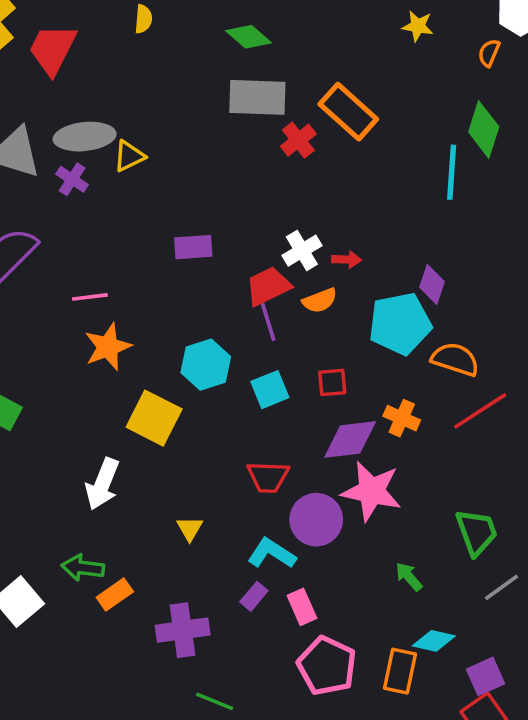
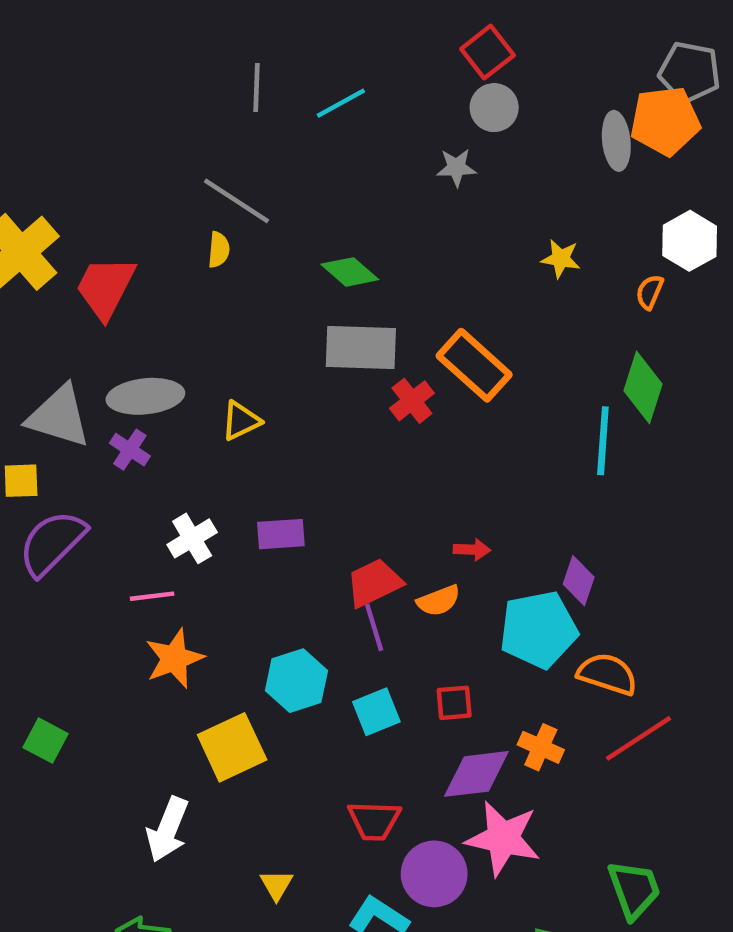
yellow triangle: (129, 156) -> (241, 421), moved
white cross: (302, 251) -> (192, 538), moved
yellow square: (154, 418) -> (232, 747), turned 38

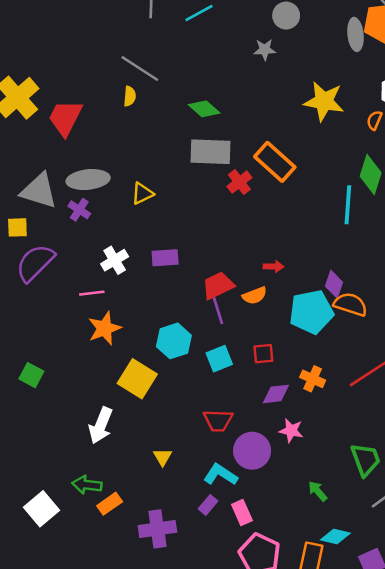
yellow star: (561, 259) -> (324, 101), size x1.8
orange semicircle: (607, 674) -> (350, 304), moved
yellow square: (232, 747) -> (137, 379), turned -33
purple diamond: (476, 774) -> (276, 394), size x0.7
pink star: (503, 838) -> (291, 431), size x0.6

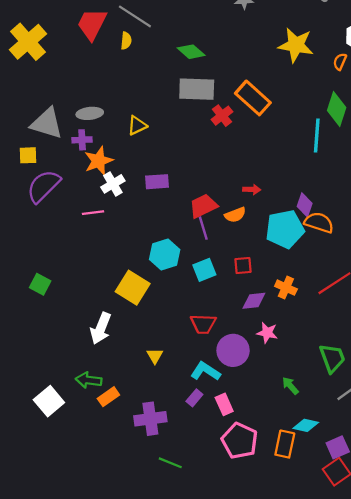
red trapezoid: (65, 118) -> (92, 24), moved
gray ellipse: (88, 180) -> (90, 113), size x0.7
purple cross: (79, 210) -> (82, 140), turned -36
orange star: (104, 328) -> (99, 161), moved

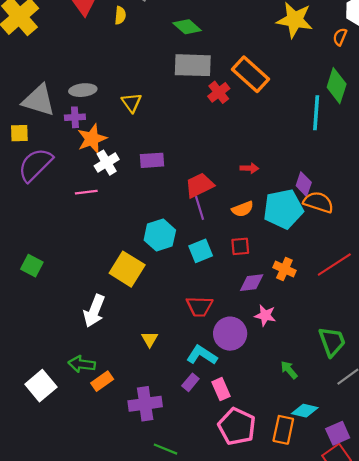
yellow triangle: (137, 126) -> (132, 103), turned -40
orange semicircle: (235, 215) -> (243, 209), moved

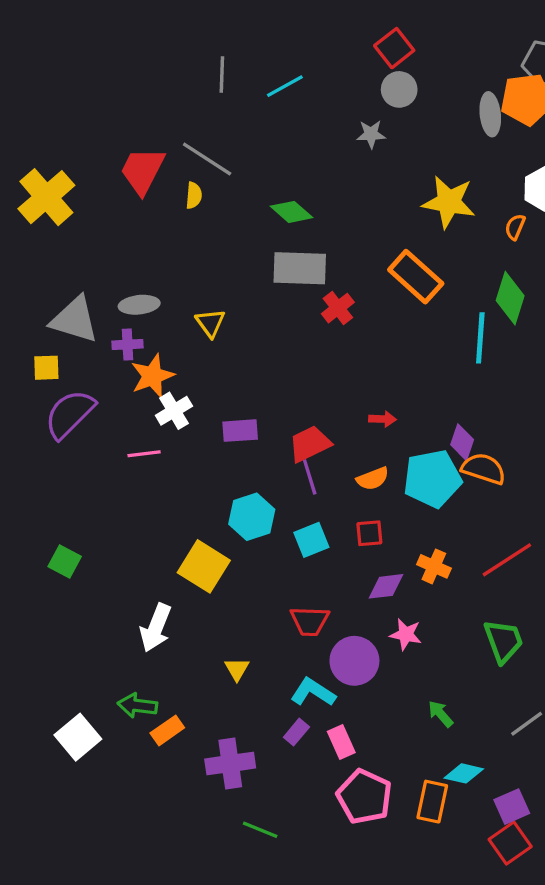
orange rectangle: (250, 74) -> (416, 277), moved
purple rectangle: (152, 160) -> (240, 431), moved
green trapezoid: (332, 341) -> (503, 641), moved

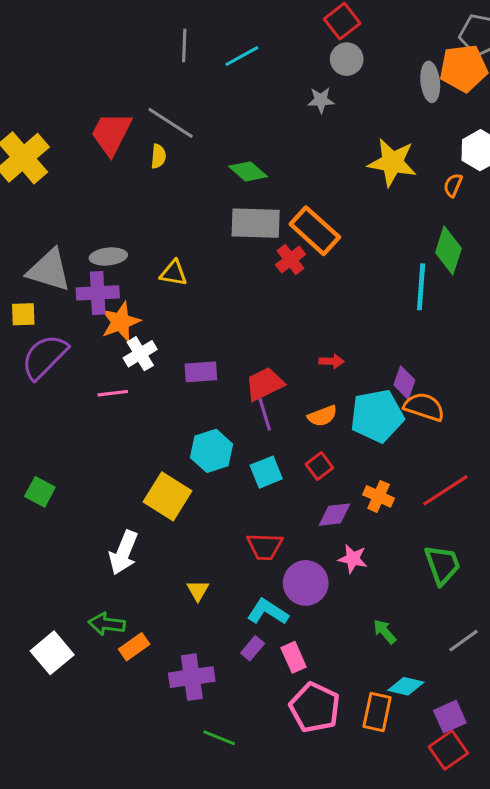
orange rectangle: (416, 277) -> (315, 231), moved
yellow triangle: (210, 323) -> (174, 273), turned -44
purple cross: (128, 344) -> (98, 293), size x1.5
red square: (369, 533) -> (319, 466), turned -32

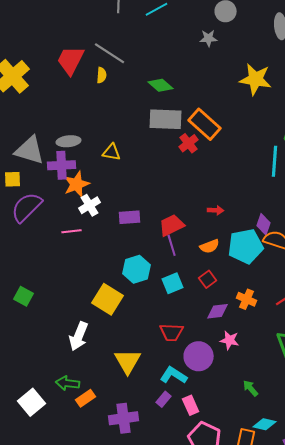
yellow triangle: (198, 591) -> (128, 361), size x1.8

